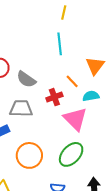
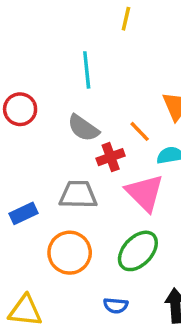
cyan line: (60, 44) -> (87, 70), moved
gray semicircle: (26, 79) -> (83, 128), moved
gray trapezoid: (21, 109) -> (78, 195), moved

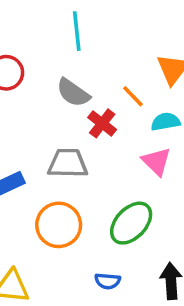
red cross: (111, 157) -> (102, 123), turned -32
pink triangle: (145, 193) -> (156, 161), moved, size x0.7

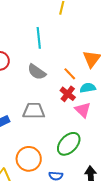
red cross: (102, 123) -> (68, 94), moved
orange circle: (59, 225) -> (29, 159), moved

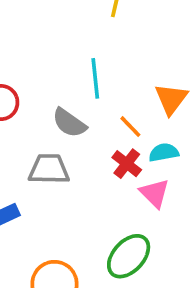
cyan line: (39, 38) -> (95, 78), moved
gray trapezoid: (34, 111) -> (49, 169), moved

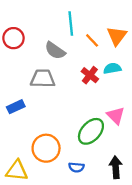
orange line: (130, 127) -> (92, 40), moved
pink triangle: (154, 193) -> (116, 116), moved

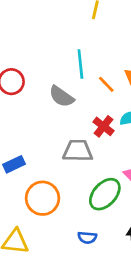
gray trapezoid: (43, 79) -> (78, 151), moved
orange circle: (46, 148) -> (42, 198), moved

